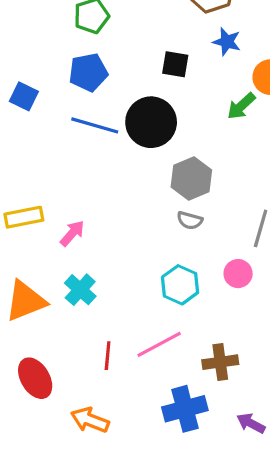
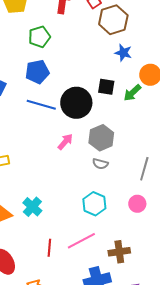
black square: (175, 64) -> (106, 87), moved
pink arrow: (72, 233) -> (65, 142), moved
pink circle: (238, 274) -> (137, 204), moved

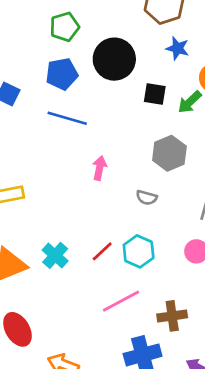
black circle: (76, 103) -> (114, 59), moved
gray hexagon: (101, 138) -> (169, 153), moved
pink arrow: (65, 142) -> (100, 168), turned -30
red line: (49, 248) -> (102, 251), moved, turned 42

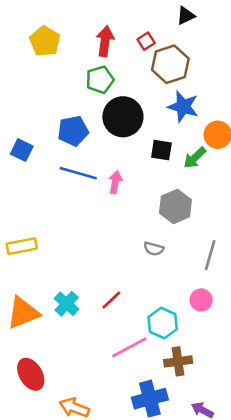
green pentagon: (65, 27) -> (100, 80), moved
blue star: (178, 48) -> (183, 107), size x1.4
pink arrow: (100, 168) -> (115, 182), moved
cyan hexagon: (139, 251) -> (163, 323), moved

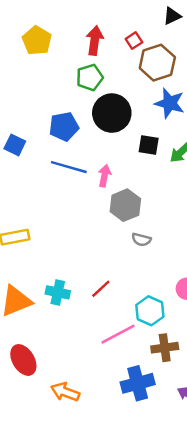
gray hexagon: (175, 206) -> (125, 205), moved
cyan cross: (67, 304) -> (58, 292), turned -30

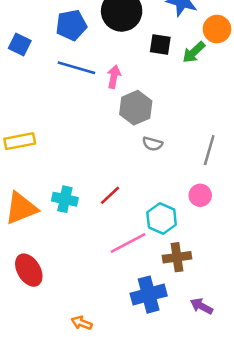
orange arrow: (65, 392) -> (82, 323), moved, size x0.7

